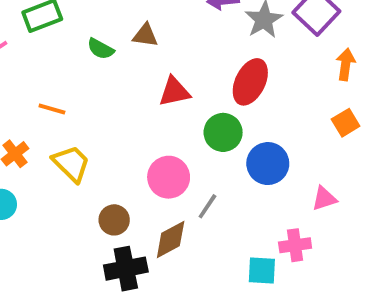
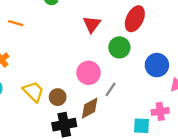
red triangle: (174, 92) -> (92, 24), turned -42
orange line: (52, 109) -> (16, 23), moved
yellow trapezoid: (71, 164) -> (33, 92), moved
blue circle: (268, 164) -> (157, 65), moved

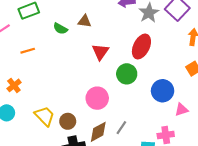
orange line: (16, 23) -> (28, 51), turned -32
gray line: (111, 89) -> (121, 128), moved

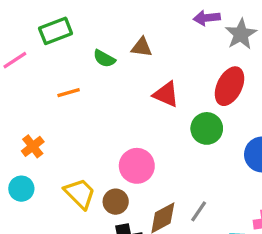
orange line: (28, 51) -> (69, 93), moved
red triangle: (100, 52) -> (166, 94), turned -42
pink circle: (97, 98) -> (137, 166), moved

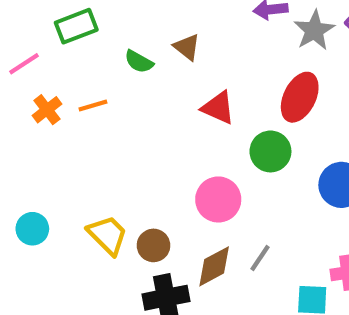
brown triangle: (142, 47) -> (187, 47), turned 30
orange cross: (33, 146) -> (47, 110), moved
pink circle: (137, 166) -> (218, 199), moved

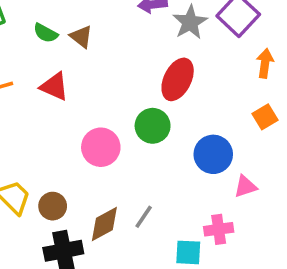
green semicircle: (139, 62) -> (46, 33), moved
red triangle: (218, 108) -> (54, 87), moved
pink circle: (218, 199) -> (101, 147), moved

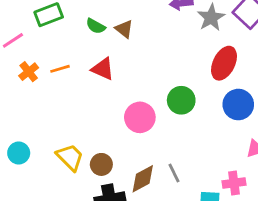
red ellipse: (178, 79) -> (224, 63), moved
blue circle: (213, 154) -> (238, 105), moved
gray line: (144, 217) -> (174, 173), turned -60

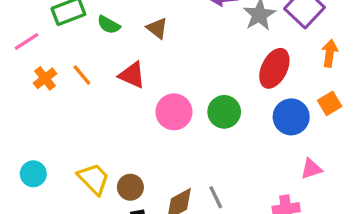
green semicircle: (96, 26) -> (109, 25), moved
orange line: (60, 69) -> (82, 75), turned 66
pink circle: (140, 117) -> (174, 112), moved

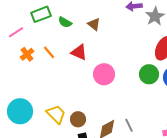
green circle: (224, 112) -> (149, 74), moved
cyan circle: (33, 174) -> (20, 111), size x1.6

